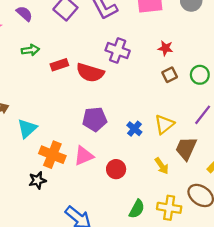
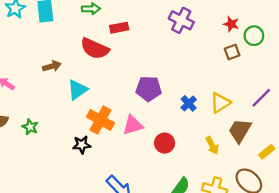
red semicircle: (90, 73) -> (95, 49), moved
green circle: (200, 75) -> (254, 36), moved

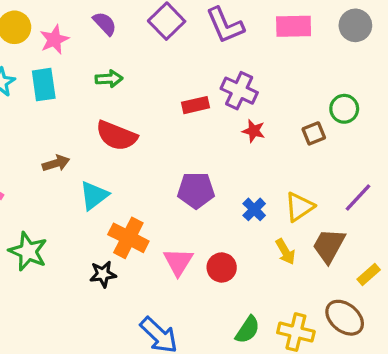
red star: (231, 24) -> (254, 131), moved
red rectangle: (119, 28) -> (196, 105), moved
pink triangle: (133, 125) -> (178, 262), moved, turned -40
green star: (30, 127) -> (28, 251), size x1.6
yellow arrow: (212, 145) -> (285, 252), moved

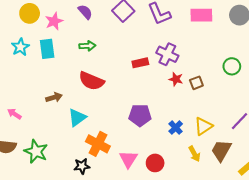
brown square: (314, 133) -> (196, 83), moved

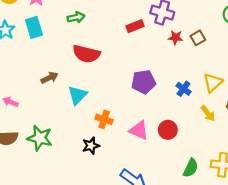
orange cross: (98, 144) -> (104, 119), size x0.7
pink triangle: (128, 159) -> (139, 130), turned -30

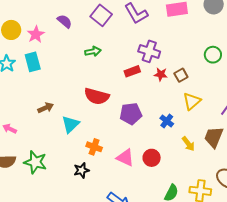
green arrow: (76, 17) -> (93, 51), moved
red rectangle: (135, 26) -> (132, 71), moved
red semicircle: (86, 54) -> (97, 96), moved
yellow triangle: (213, 83) -> (192, 101), moved

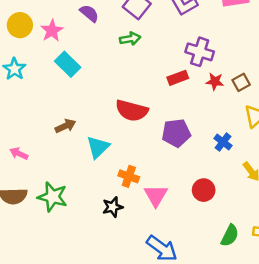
green arrow: (93, 51) -> (130, 39), moved
cyan rectangle: (33, 62) -> (68, 64), moved, turned -30
pink triangle: (125, 158) -> (156, 196), moved, turned 36

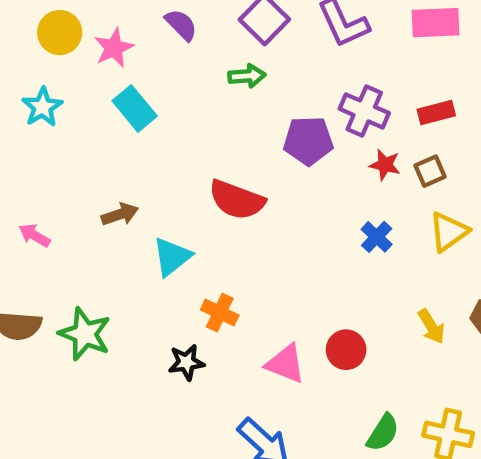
red rectangle: (178, 78) -> (436, 113), moved
purple pentagon: (176, 133) -> (308, 141), moved
blue cross: (223, 142) -> (377, 237), moved
pink arrow: (19, 154) -> (34, 235), moved
pink triangle: (156, 196) -> (285, 364), moved, turned -45

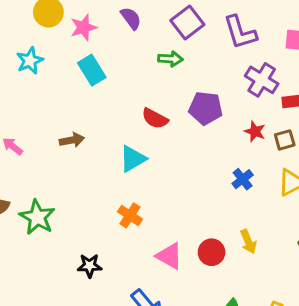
purple cross: (364, 111) -> (262, 80), moved
red semicircle: (237, 200) -> (155, 118), moved, size x0.7
cyan triangle: (172, 257) -> (133, 159), moved
yellow arrow: (431, 326) -> (248, 242), moved
black star: (186, 362) -> (90, 266), moved

